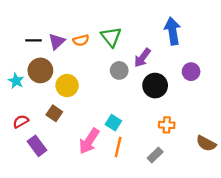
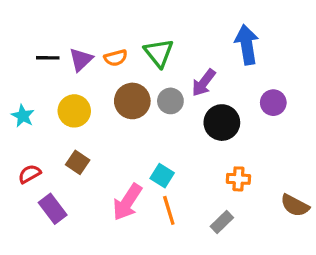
brown circle: (40, 70) -> (132, 101), moved
yellow circle: (67, 86) -> (74, 111), moved
orange line: (118, 147) -> (169, 210), turned -30

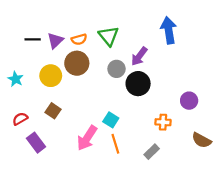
brown circle: (132, 101) -> (77, 63), moved
purple circle: (273, 103) -> (189, 101), moved
black circle: (222, 123) -> (138, 84), moved

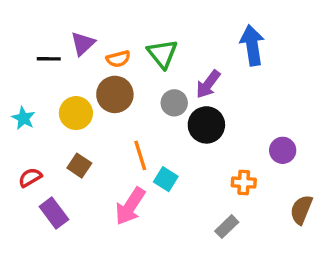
purple triangle: (55, 41) -> (83, 44), moved
brown semicircle: (202, 140) -> (301, 210), turned 84
orange line: (115, 144) -> (140, 155), moved

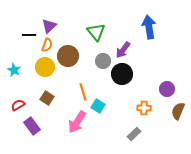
orange semicircle: (118, 59) -> (47, 45), moved, turned -56
brown semicircle: (301, 210) -> (178, 111), moved

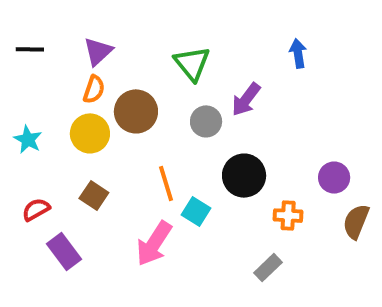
blue arrow: (149, 27) -> (298, 53), size x0.6
black line: (29, 35) -> (30, 49), moved
black circle: (122, 74) -> (244, 176), moved

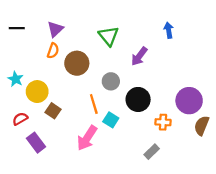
gray circle: (206, 121) -> (111, 81), moved
yellow circle: (90, 133) -> (37, 92), moved
purple circle: (334, 178) -> (189, 101), size x1.5

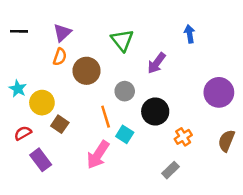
purple circle: (189, 101) -> (219, 92), moved
orange cross: (163, 122) -> (183, 137), turned -35

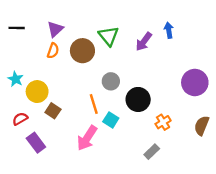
purple arrow: (156, 63) -> (144, 42), moved
brown circle: (87, 71) -> (82, 51), moved

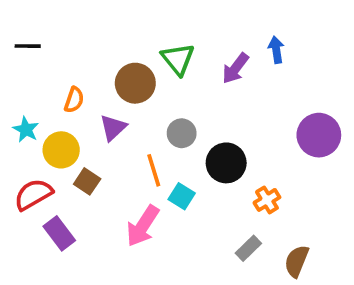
purple triangle: (55, 29) -> (113, 128), moved
orange semicircle: (53, 51) -> (74, 100), moved
red semicircle: (20, 119) -> (33, 194), size x1.5
brown semicircle: (202, 126) -> (297, 261), moved

